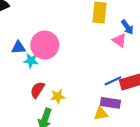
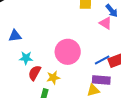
pink circle: (45, 45) -> (68, 52), moved
cyan star: (31, 61) -> (26, 58), moved

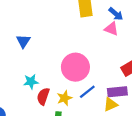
blue triangle: (15, 36) -> (23, 41), moved, turned -40
blue line: (102, 60) -> (87, 92), moved

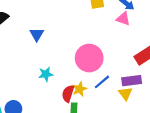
red semicircle: (43, 96) -> (68, 94), moved
yellow triangle: (111, 104) -> (125, 94), turned -40

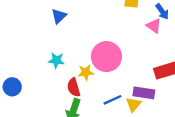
blue line: (102, 82) -> (113, 100), moved
yellow star: (80, 89) -> (86, 72), moved
red semicircle: (68, 94) -> (74, 87), turned -49

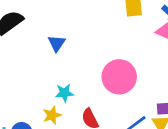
yellow star: (86, 72) -> (52, 115), moved

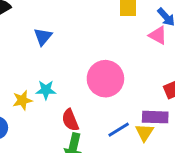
yellow star: (52, 115) -> (22, 100), moved

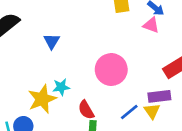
yellow star: (22, 100) -> (42, 99), size x1.6

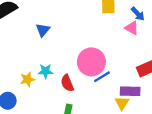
yellow star: (42, 99) -> (27, 79), size x0.6
red semicircle: (86, 110) -> (67, 83), moved
blue line: (129, 112) -> (102, 77), moved

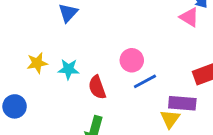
pink circle: (91, 62) -> (132, 60), size x0.6
yellow star: (27, 79) -> (37, 63), moved

